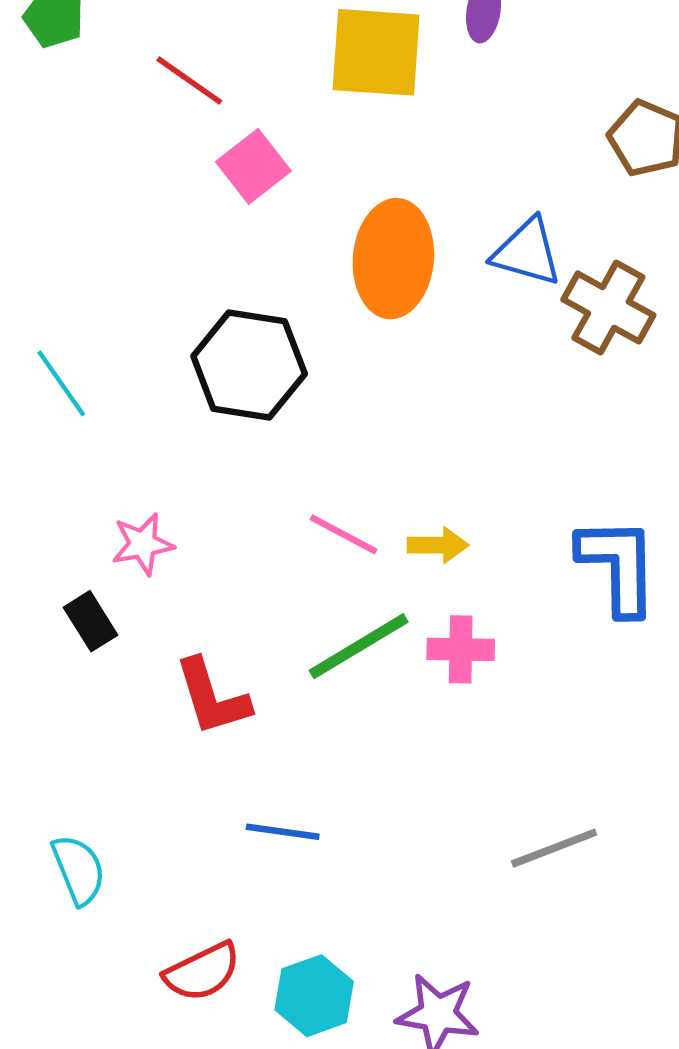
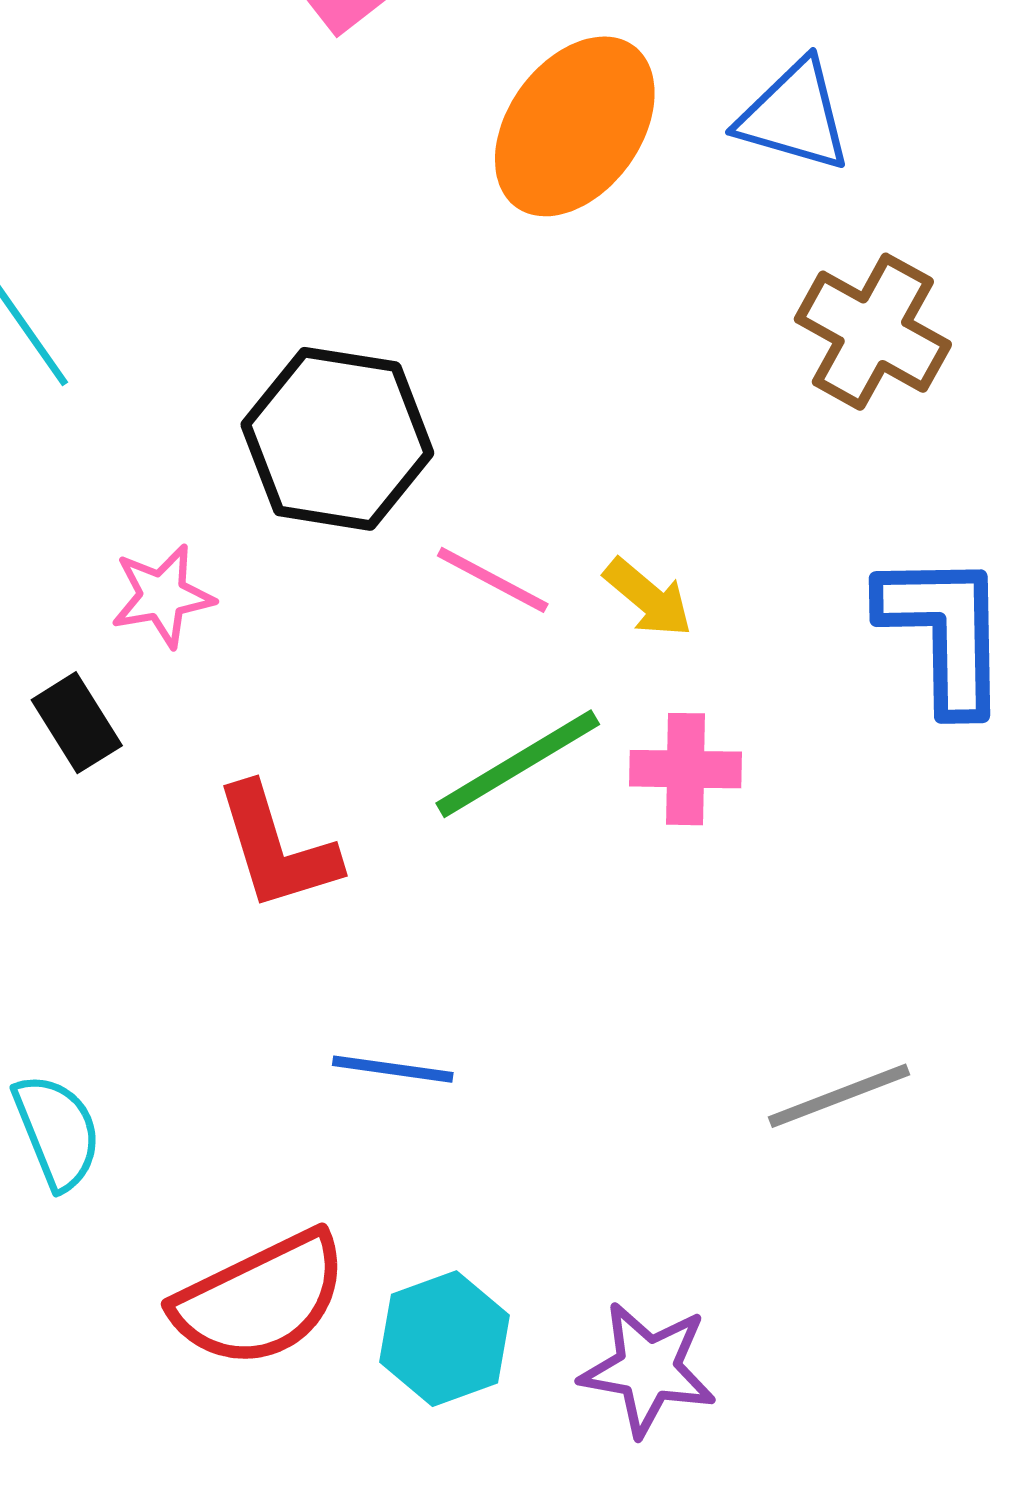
orange ellipse: (393, 259) -> (575, 126), turned 31
brown cross: (608, 307) -> (873, 332), moved
black hexagon: (249, 365) -> (337, 439), moved
yellow arrow: (438, 545) -> (648, 598), turned 40
red semicircle: (202, 972) -> (261, 1299), size x1.4

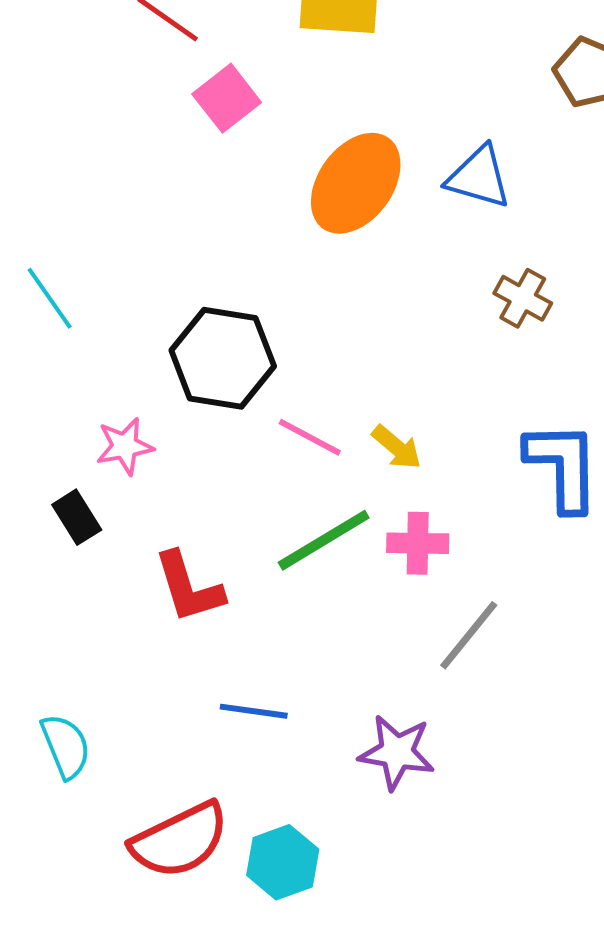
brown cross: (873, 332) -> (523, 298), size x0.7
gray line: (839, 1096) -> (469, 635), moved, turned -30
purple star: (648, 1369) -> (397, 752), moved

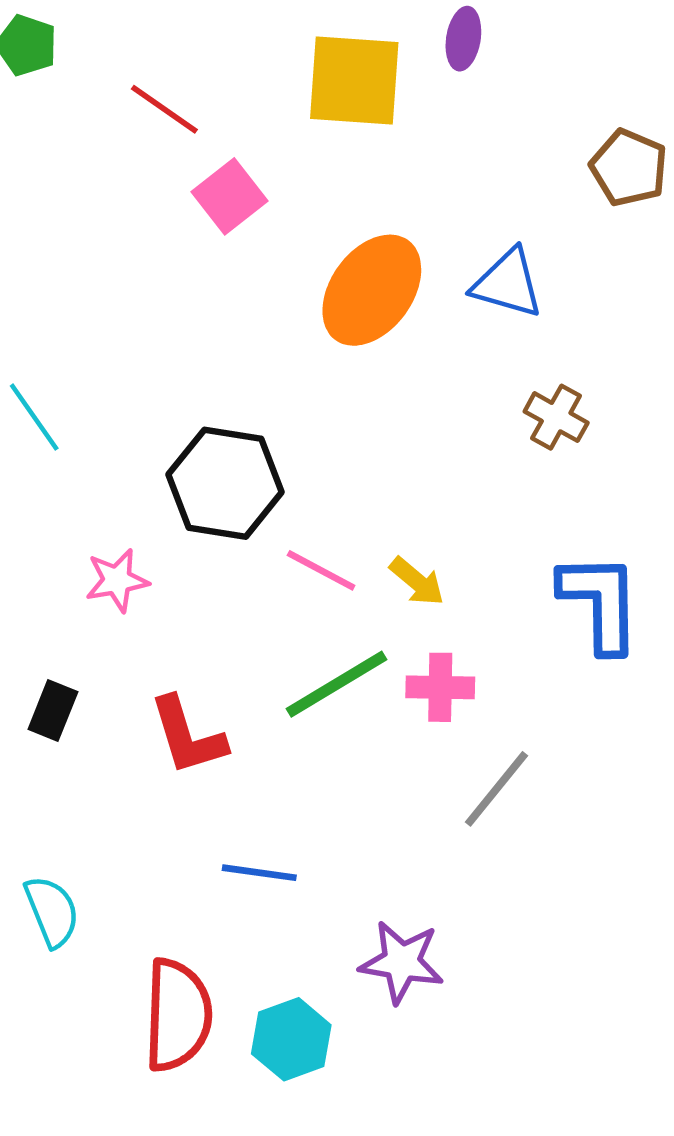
black rectangle: (77, 517) -> (53, 711), moved, turned 54
purple star: (397, 752) -> (402, 962), moved
red semicircle: (180, 840) -> (178, 1015), turned -62

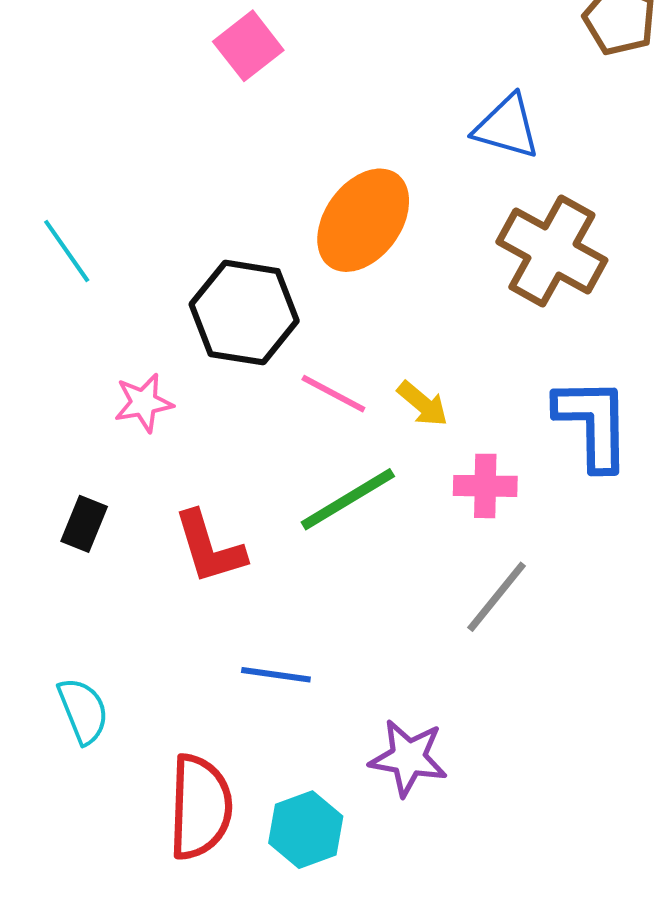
orange ellipse: (372, 290) -> (363, 220), moved
brown cross: (556, 417) -> (552, 251), size x1.8
pink cross: (440, 687) -> (485, 486), moved

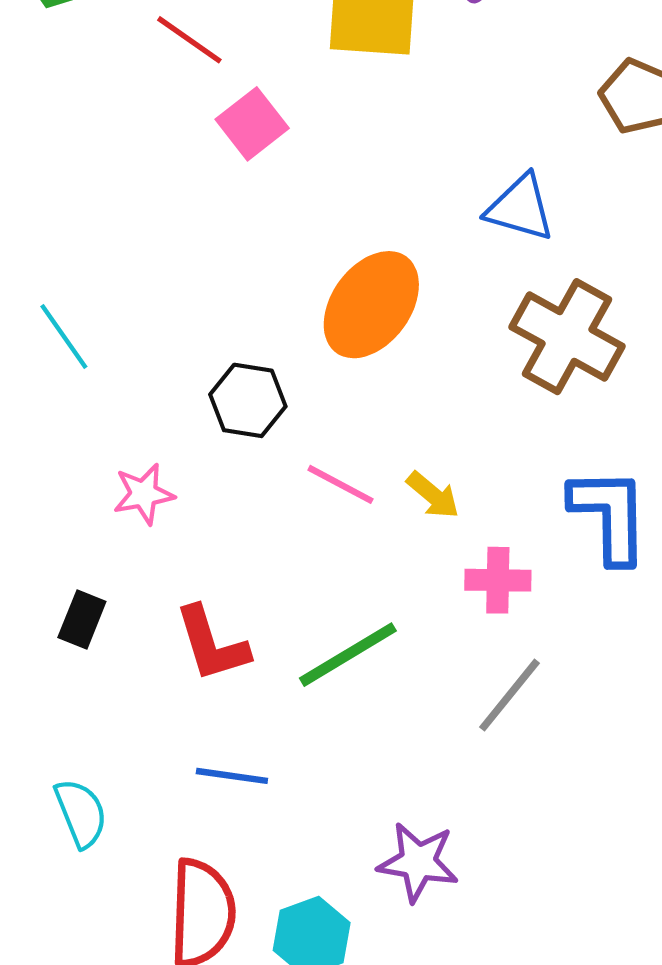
black hexagon: (244, 313) -> (248, 400), size x0.7
green line: (348, 499) -> (348, 655), moved
blue line: (276, 675) -> (232, 776), moved

